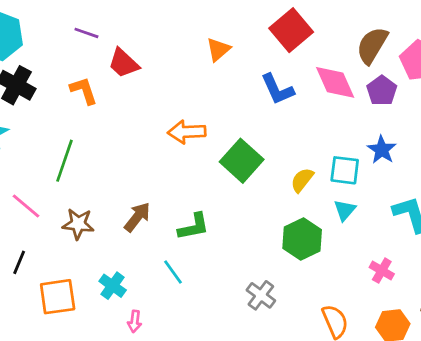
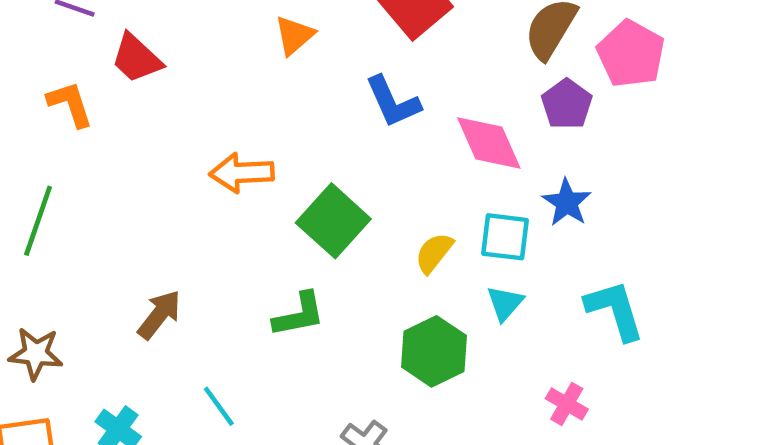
pink diamond: (335, 82) -> (489, 143), moved
brown star: (78, 224) -> (36, 354), moved
green L-shape: (194, 227) -> (299, 315), moved

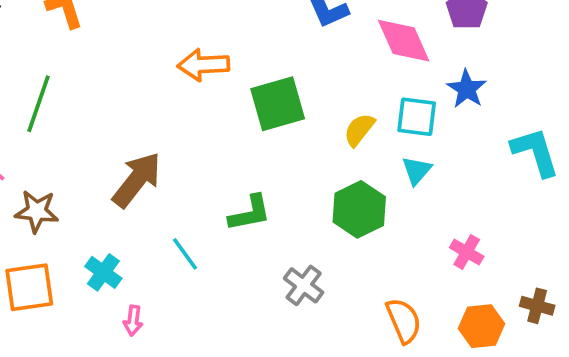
green square: (333, 221) -> (278, 104), turned 32
cyan L-shape: (615, 310) -> (535, 152), moved
brown arrow: (159, 315) -> (137, 180), size x1.4
green L-shape: (299, 315) -> (250, 213), moved

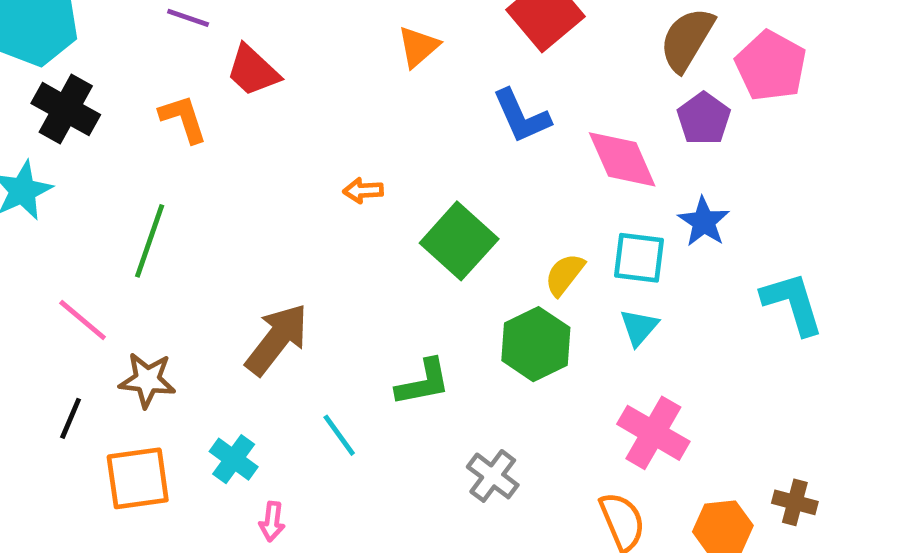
orange arrow: (203, 65) -> (363, 191), size x0.6
green square: (278, 104) -> (459, 241), turned -32
green hexagon: (359, 209) -> (536, 344), moved
pink cross: (467, 252) -> (653, 433), moved, size x1.6

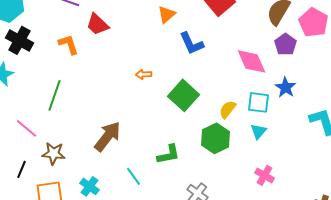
blue L-shape: (521, 116) -> (191, 43), moved
pink cross: (653, 433) -> (264, 175), size x0.7

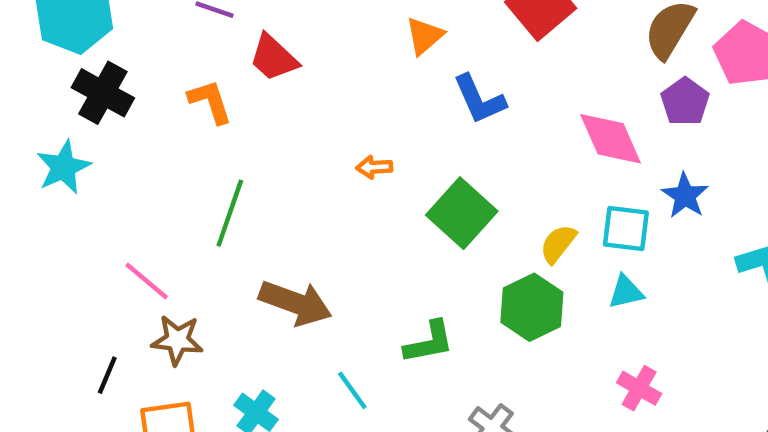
green line: (54, 95) -> (230, 213), moved
pink line: (26, 128) -> (147, 281), moved
cyan triangle: (258, 131) -> (626, 292), turned 36
brown arrow: (107, 136) -> (295, 303), turned 72

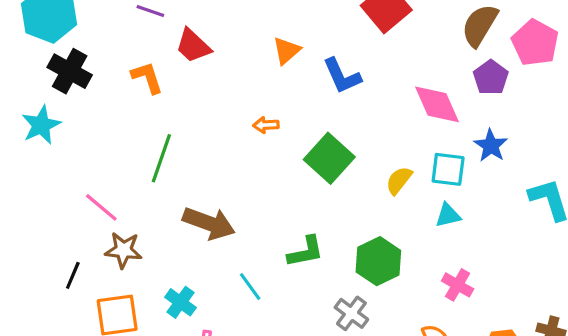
orange triangle: (425, 36) -> (287, 51), moved
green hexagon: (532, 307) -> (378, 261), moved

